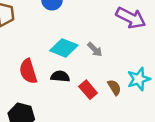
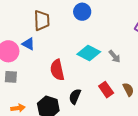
black semicircle: (60, 76) -> (75, 96), moved, turned -77

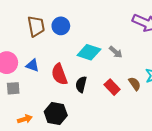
blue circle: (82, 12) -> (61, 26), moved
blue triangle: (28, 44) -> (32, 65), moved
black semicircle: (75, 96) -> (81, 84), moved

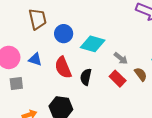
blue circle: (61, 26) -> (64, 34), moved
gray arrow: (116, 52) -> (121, 58), moved

